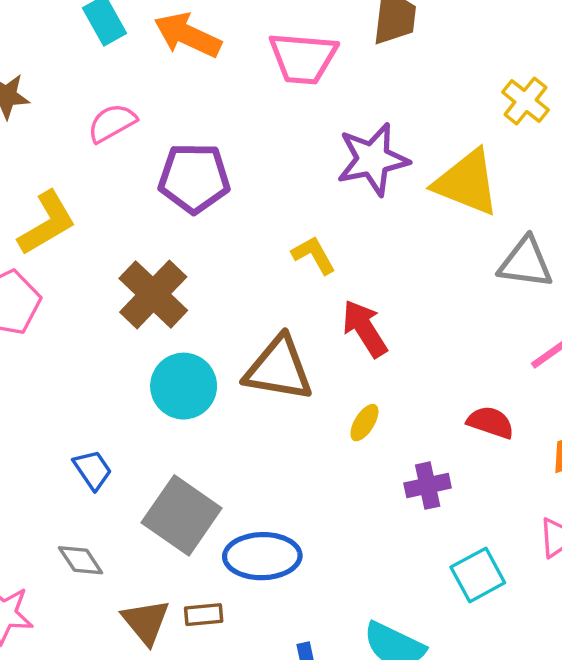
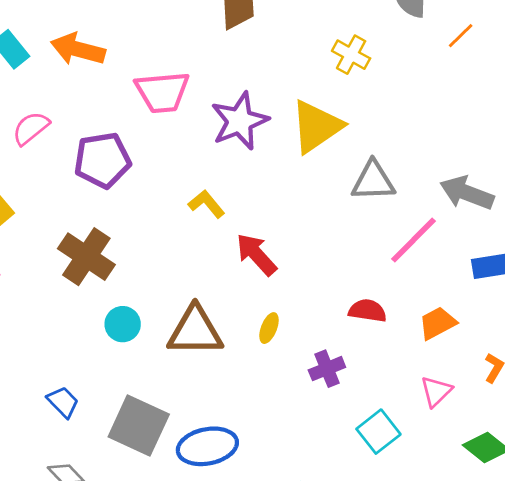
pink trapezoid: (303, 58) -> (162, 92), moved
yellow triangle: (467, 183) -> (316, 126), turned -46
brown triangle: (279, 369) -> (195, 331), moved
cyan circle: (184, 386) -> (123, 324), size x0.7

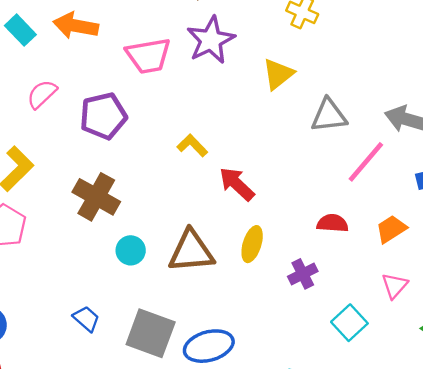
purple star: (240, 121) -> (211, 40), moved
yellow triangle: (316, 126) -> (278, 74), size x0.7
yellow ellipse: (269, 328) -> (252, 244), size x1.4

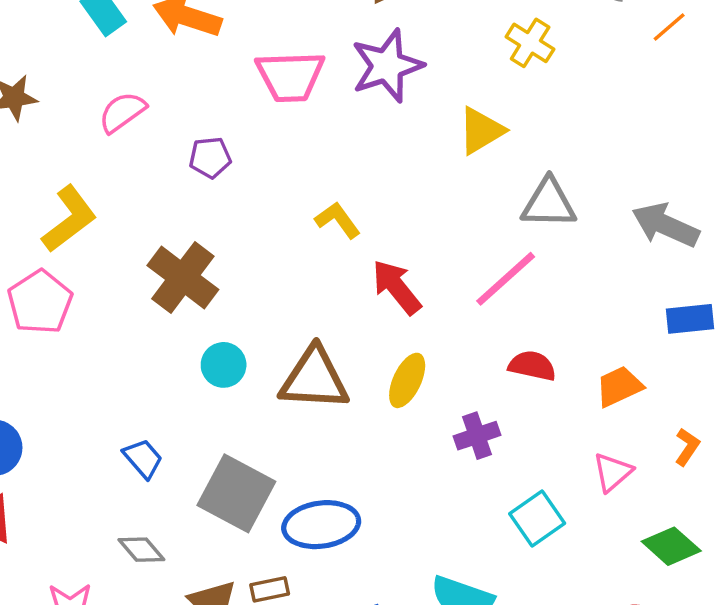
purple pentagon: (103, 116) -> (210, 157), size x0.6
pink line: (366, 162) -> (506, 279), moved

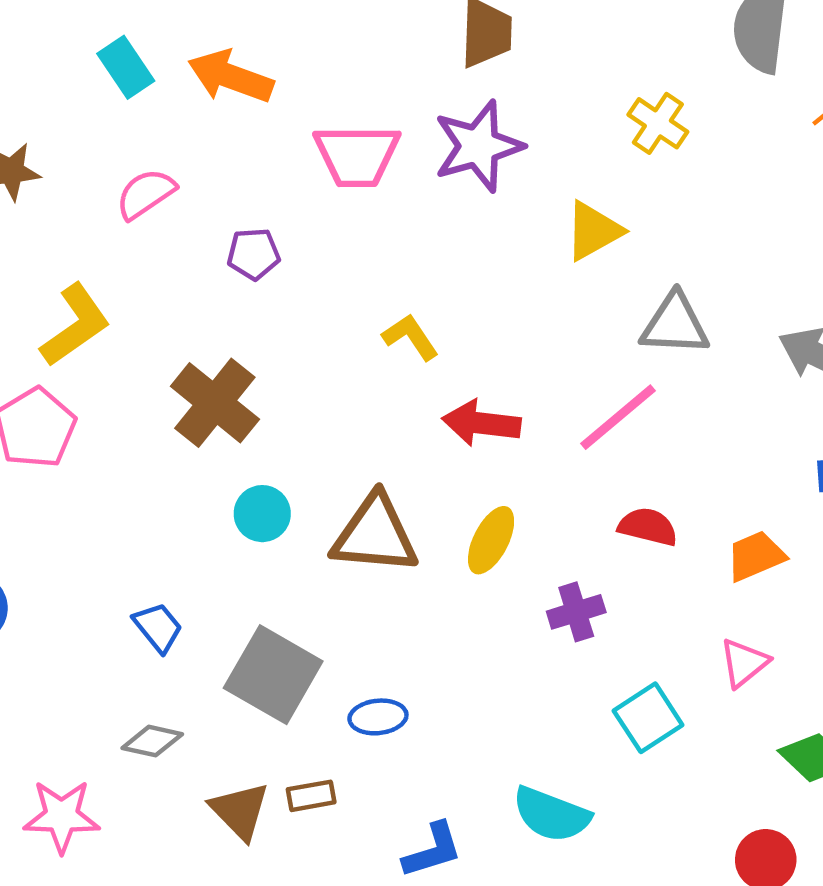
red arrow: (397, 287) -> (481, 423), turned -46
blue ellipse: (321, 525) -> (378, 717), size x0.6
gray diamond: (141, 550) -> (152, 741), turned -39

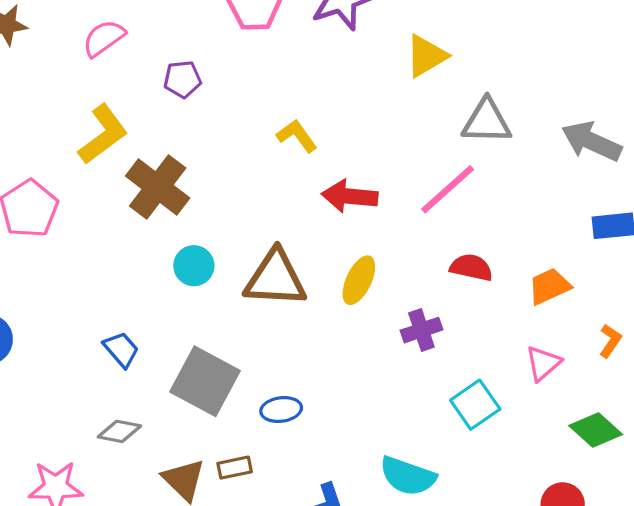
yellow L-shape: (75, 325) -> (103, 134), moved

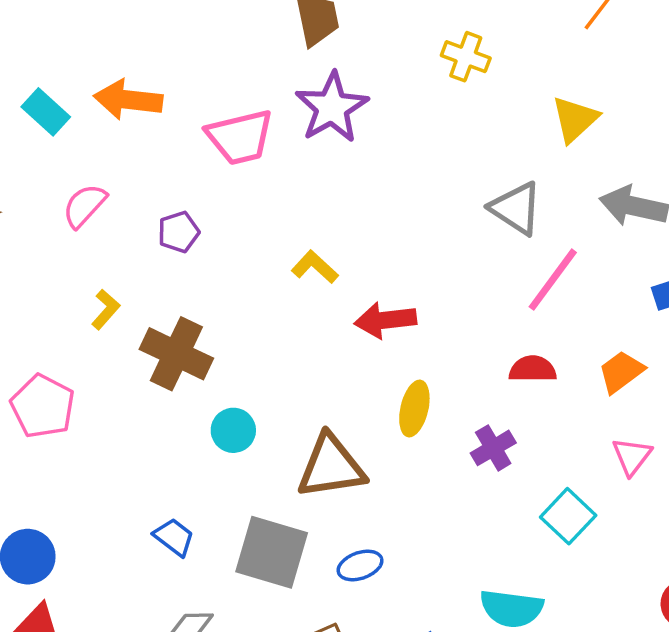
yellow triangle: (426, 56) -> (575, 119), moved
gray triangle: (487, 121) -> (516, 208), turned 44
yellow L-shape: (103, 134) -> (106, 309), size x0.6
pink line: (448, 189) -> (553, 280), moved
brown triangle: (275, 278) -> (331, 467), moved

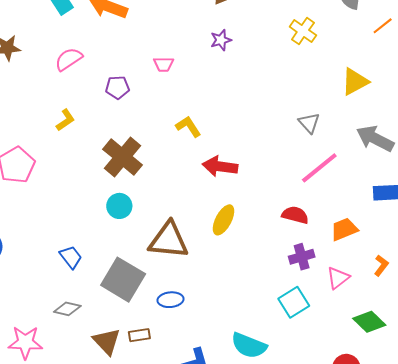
purple star: (332, 108) -> (221, 40), size x0.5
pink trapezoid: (240, 137) -> (164, 64), moved, size x0.5
gray triangle: (516, 208) -> (309, 123), size x0.7
brown cross: (176, 354) -> (123, 157), moved
purple cross: (493, 448) -> (302, 257), moved

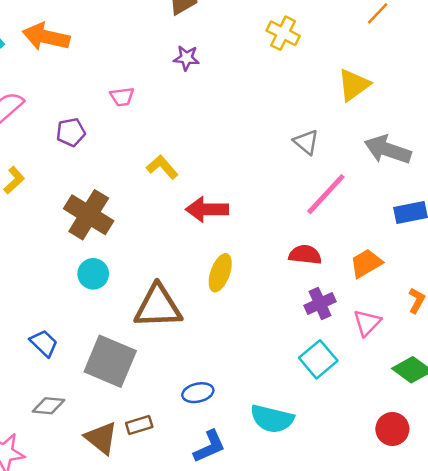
purple star: (221, 40) -> (186, 58), turned 30
blue ellipse: (170, 300) -> (198, 393), moved

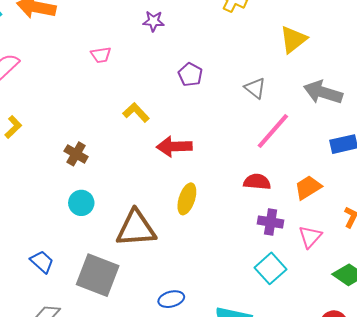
purple pentagon: (71, 132) -> (190, 75), moved, turned -30
brown cross: (89, 215) -> (76, 154), size x0.6
purple cross: (320, 303) -> (271, 222), turned 35

